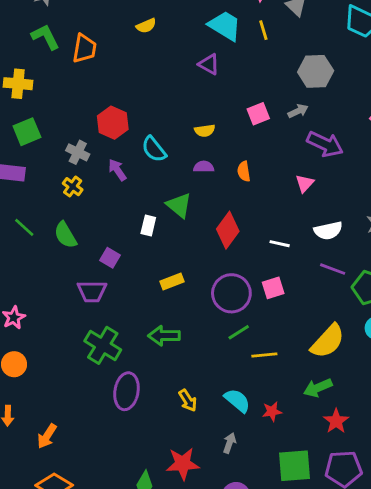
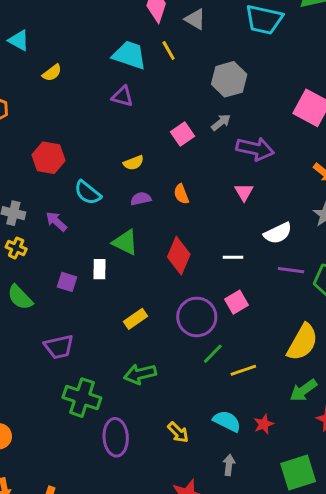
red hexagon: (113, 123) -> (48, 158), moved
purple square: (110, 258) -> (67, 282), moved

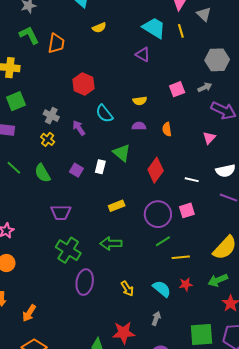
red star: (264, 424) -> (186, 284), moved

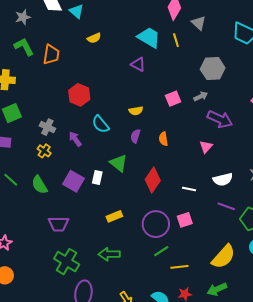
purple semicircle: (139, 126) -> (135, 136), turned -72
purple square: (76, 170) -> (73, 181), size x1.5

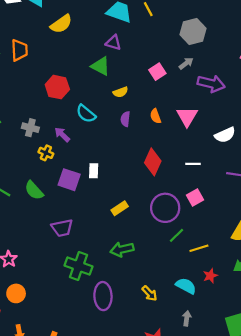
yellow semicircle: (94, 38) -> (61, 24), size x1.5
pink triangle: (206, 147) -> (187, 116), moved, size x1.5
yellow cross: (44, 151) -> (46, 153), moved
green triangle: (119, 163) -> (101, 66), moved
white semicircle: (223, 179) -> (225, 135), moved

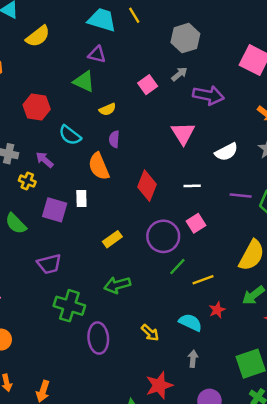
orange semicircle: (156, 116) -> (99, 166), moved, size x1.6

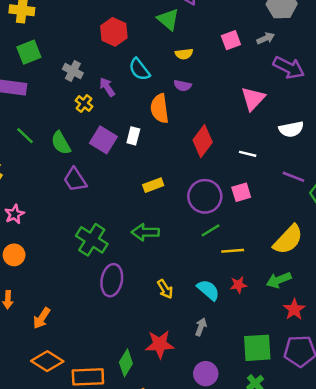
purple semicircle: (114, 139) -> (183, 86), turned -98
purple trapezoid: (49, 264) -> (75, 180), moved, turned 55

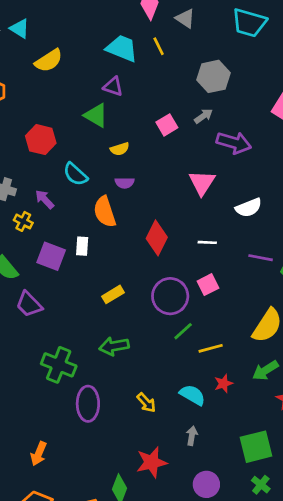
orange arrow: (42, 318) -> (39, 454), moved

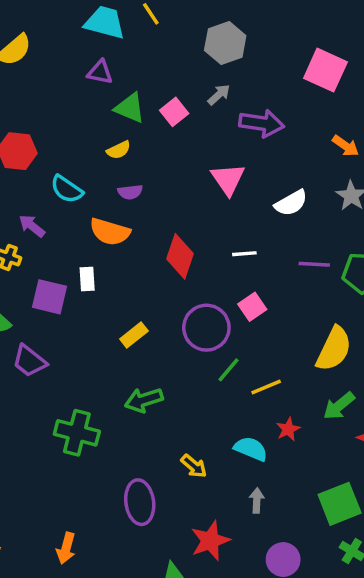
green triangle: (96, 115) -> (130, 108), moved
orange semicircle: (105, 212) -> (110, 232), turned -48
purple ellipse: (88, 404) -> (140, 502), moved

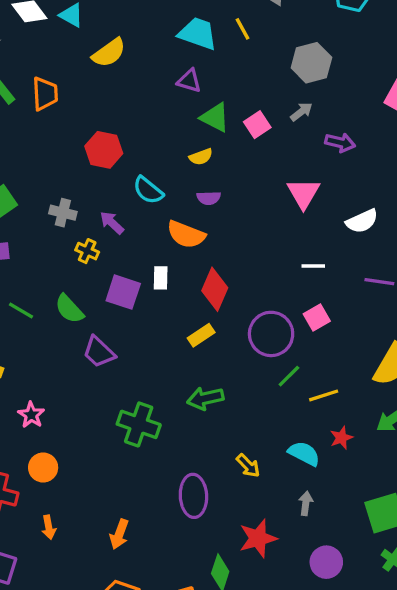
purple arrow: (262, 123) -> (340, 142), size x0.7
red diamond: (180, 256) -> (215, 289), moved

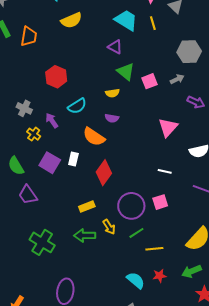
cyan semicircle: (148, 190) -> (77, 106), turned -84
yellow rectangle: (201, 335) -> (87, 206), moved
yellow arrow: (248, 466) -> (109, 227), moved

